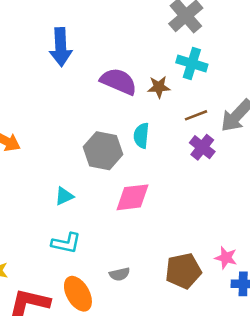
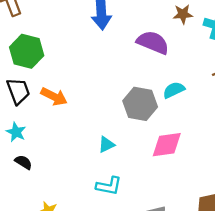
brown star: (159, 87) -> (183, 14), moved
cyan semicircle: (141, 136) -> (174, 90), turned 60

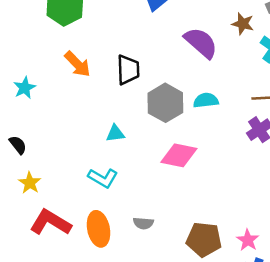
black trapezoid: (18, 91) -> (128, 70), moved
black semicircle: (23, 162) -> (18, 145), moved

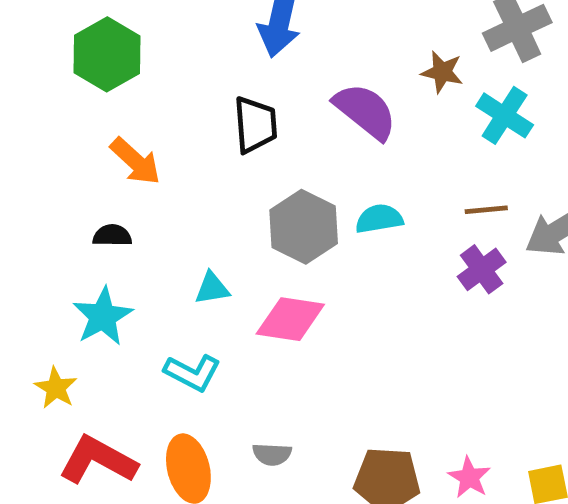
black trapezoid: (128, 70) -> (255, 125), moved
cyan star: (25, 88) -> (103, 316), moved, size x1.4
black semicircle: (18, 145) -> (112, 236), moved, turned -48
pink diamond: (179, 155) -> (290, 319), moved

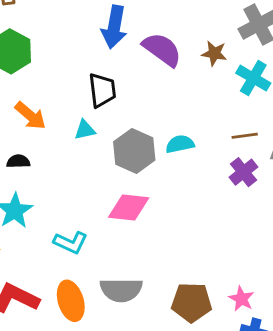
purple semicircle: (365, 111) -> (162, 49), moved
cyan triangle: (212, 288) -> (85, 130), moved
gray semicircle: (272, 454) -> (121, 290), size x1.8

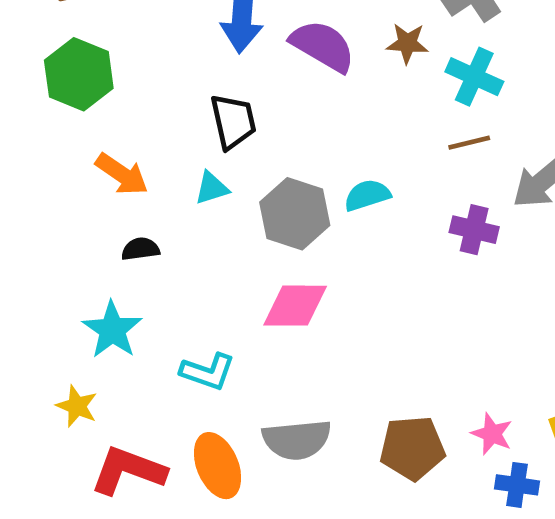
brown line: (245, 136) -> (469, 143), moved
black semicircle: (18, 161) -> (140, 249), moved
purple cross: (243, 172) -> (474, 230), turned -32

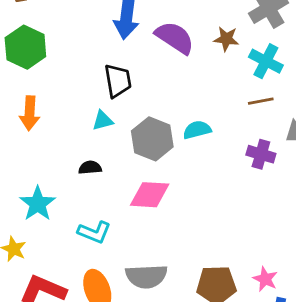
orange arrow: (122, 174) -> (30, 113), moved, turned 56
black semicircle: (140, 249) -> (90, 168), moved

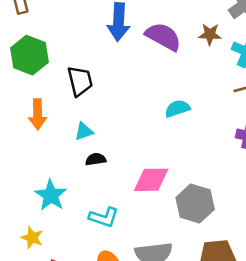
black trapezoid: (118, 81) -> (80, 81), moved
cyan triangle: (103, 121) -> (84, 131), moved
cyan semicircle: (197, 130) -> (177, 109), moved
gray hexagon: (152, 139) -> (195, 204), moved

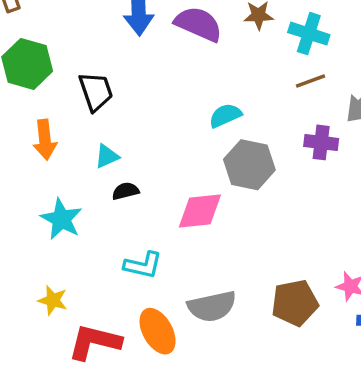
cyan star: (51, 195) -> (61, 219), moved
gray hexagon: (195, 204) -> (249, 165), moved

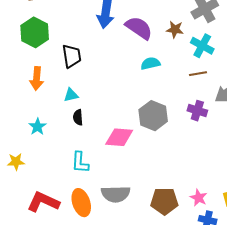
cyan semicircle: (225, 115) -> (150, 63), moved
black semicircle: (125, 191) -> (78, 117), turned -91
cyan star: (61, 219) -> (38, 127), size x0.7
cyan L-shape: (143, 265) -> (80, 162), turned 70
yellow star: (53, 300) -> (16, 162), moved, turned -30

